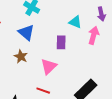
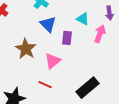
blue triangle: (26, 32) -> (48, 24), moved
brown star: (21, 56) -> (26, 49), size x1.5

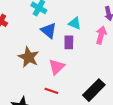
cyan triangle: (83, 19) -> (75, 23), moved

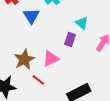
blue triangle: (49, 31) -> (31, 16), moved
brown star: (29, 57) -> (24, 59), moved

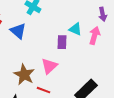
cyan triangle: (82, 23) -> (75, 29), moved

